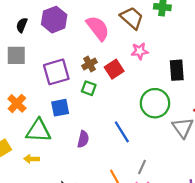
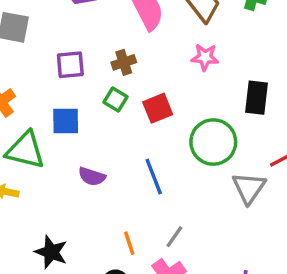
red square: (114, 69) -> (158, 108), moved
purple square: (56, 72) -> (70, 65), size x0.7
purple semicircle: (83, 139) -> (92, 176), turned 84

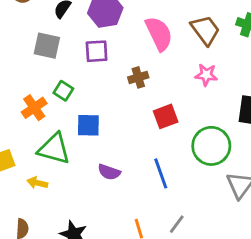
purple square: (70, 65) -> (97, 51), moved
green square: (116, 99) -> (63, 91), moved

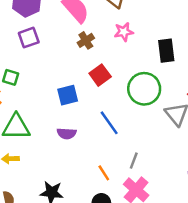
brown cross: (138, 77) -> (86, 40), moved
blue square: (88, 125) -> (68, 95), moved

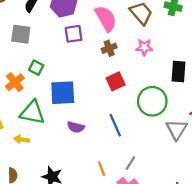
purple square: (29, 38) -> (74, 34), moved
blue square: (68, 95) -> (63, 93), moved, size x1.4

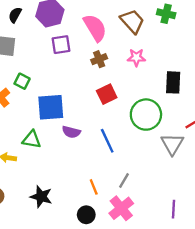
green triangle: (32, 112) -> (32, 139), moved, size x0.7
purple semicircle: (76, 127) -> (71, 132), moved

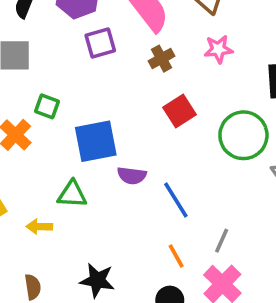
blue line: (107, 141) -> (176, 200), moved

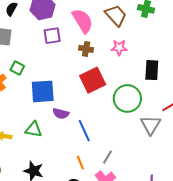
brown cross: (162, 59) -> (86, 49), turned 32
red square: (179, 111) -> (93, 80), size x1.4
green triangle: (72, 194) -> (34, 129), moved

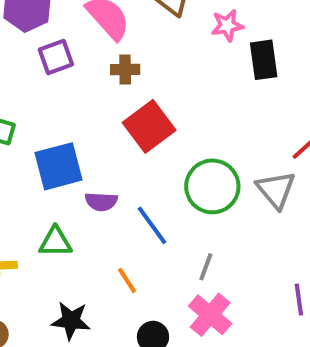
pink star: (119, 48) -> (227, 25), moved
black rectangle: (152, 70) -> (264, 60), moved
green circle: (127, 98) -> (212, 186), moved
orange line: (80, 163) -> (127, 280), moved

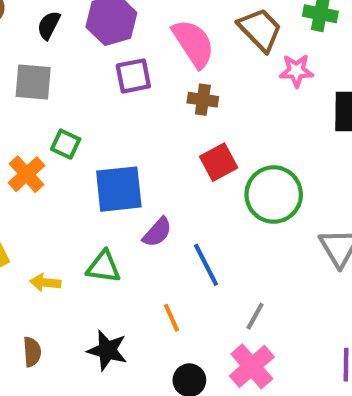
pink star: (227, 25) -> (296, 71), moved
red square: (149, 126) -> (219, 162), size x0.7
green circle: (212, 186) -> (274, 194), moved
purple semicircle: (101, 202) -> (157, 232), turned -60

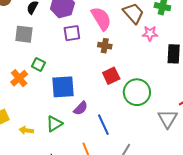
green triangle: (104, 267) -> (54, 124), turned -42

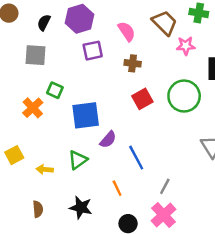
pink semicircle: (101, 19) -> (127, 31), size x0.7
green circle: (137, 92) -> (184, 96), moved

